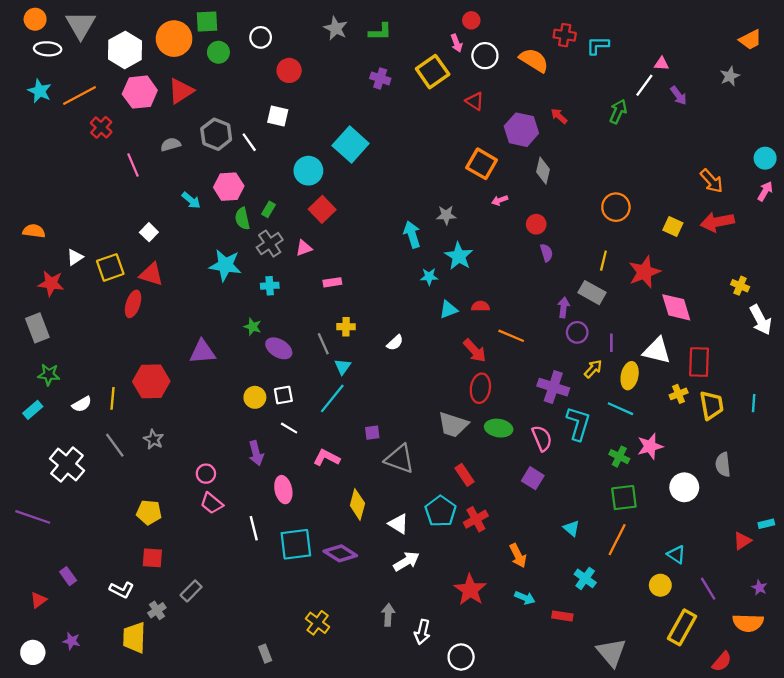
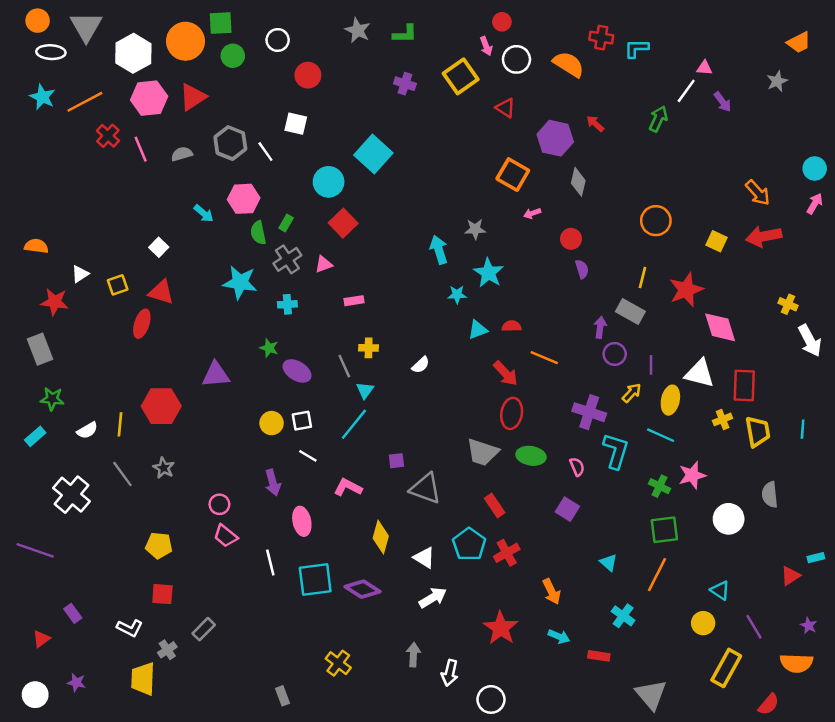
pink line: (133, 165) -> (141, 149), moved
yellow square: (110, 267) -> (118, 285), size x0.7
pink semicircle: (542, 438) -> (577, 467), size x0.7

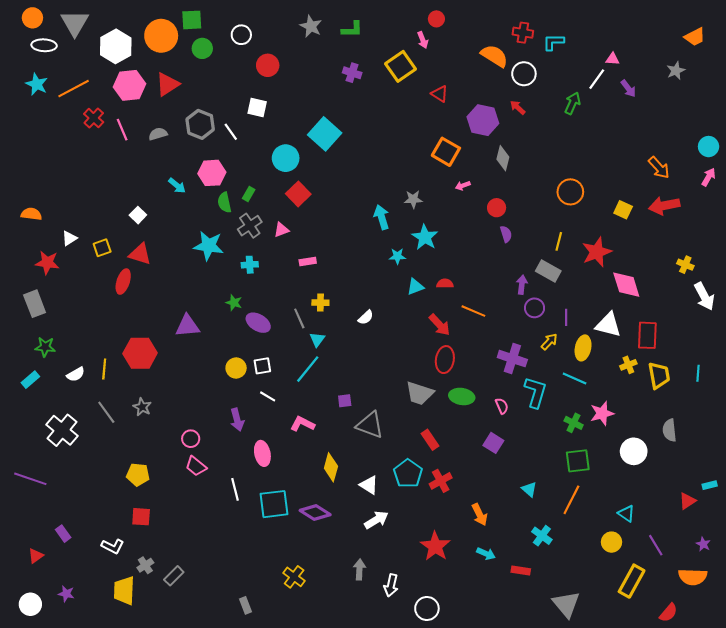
white circle: (516, 59) -> (524, 74), moved
gray rectangle: (204, 629) -> (174, 576), moved

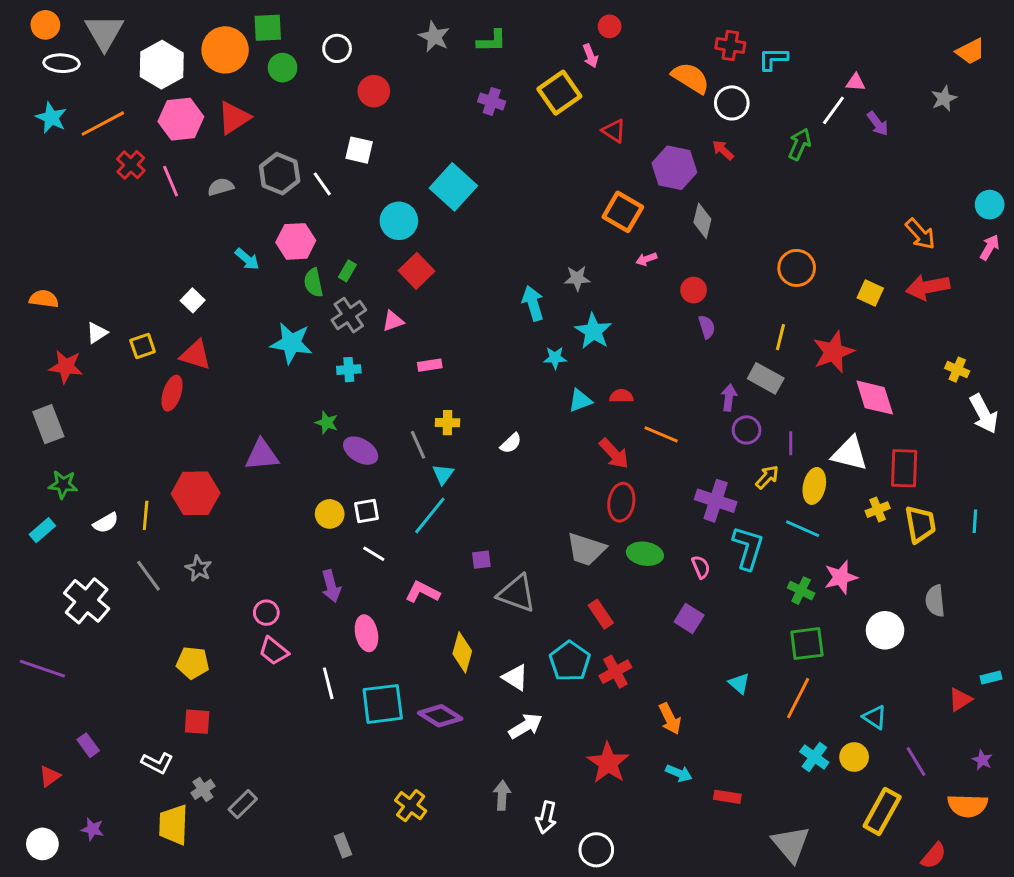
cyan cross: (542, 536) -> (814, 757), moved

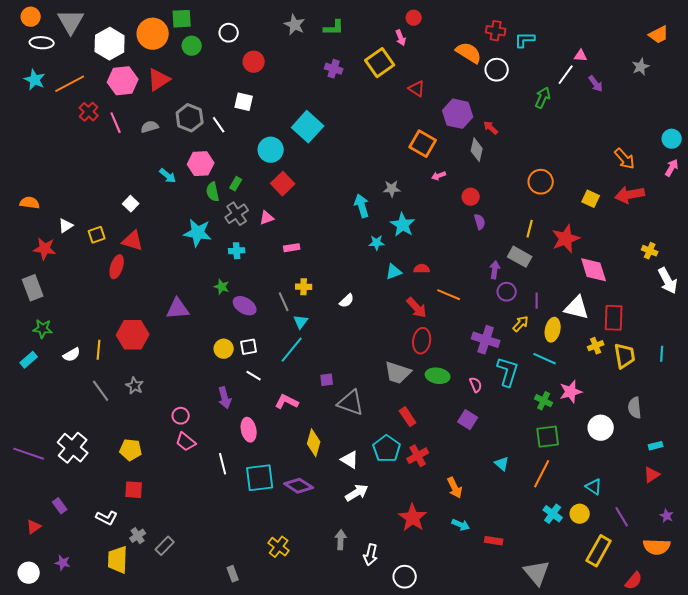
red arrow: (723, 150) -> (491, 128), moved
white cross: (87, 601) -> (73, 448), moved
cyan rectangle: (991, 677) -> (656, 446), moved

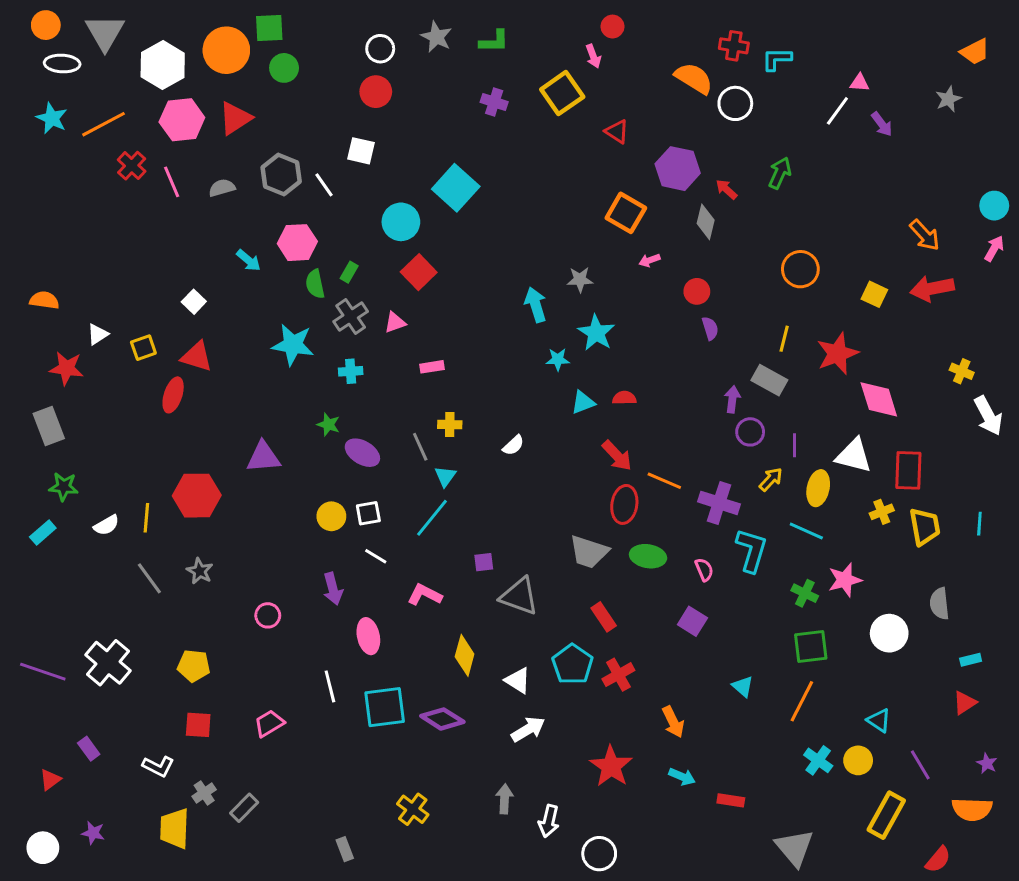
white circle: (229, 33) -> (380, 49), moved
green arrow: (543, 98) -> (780, 173), moved
orange line: (449, 295) -> (664, 481), moved
pink trapezoid: (186, 442) -> (269, 723), moved, turned 110

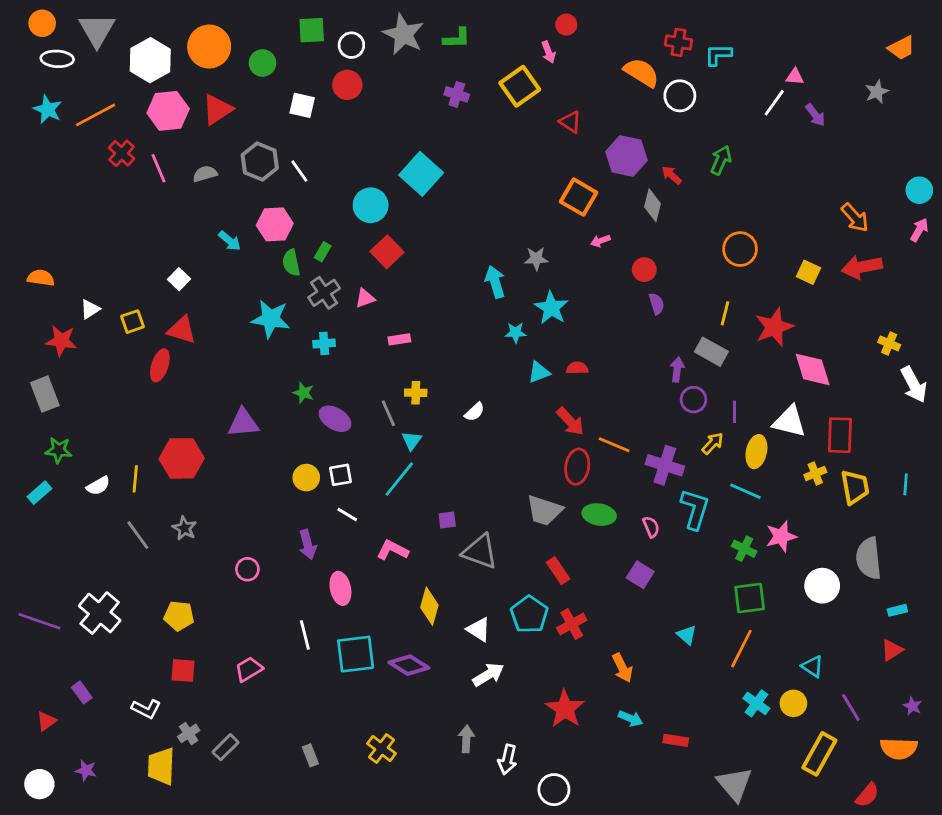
green square: (269, 28) -> (312, 30), moved
gray star: (436, 37) -> (403, 34), size x1.4
white square: (361, 151) -> (302, 105), moved
gray semicircle: (939, 604) -> (869, 558), size x1.4
gray rectangle: (345, 849) -> (310, 755), moved

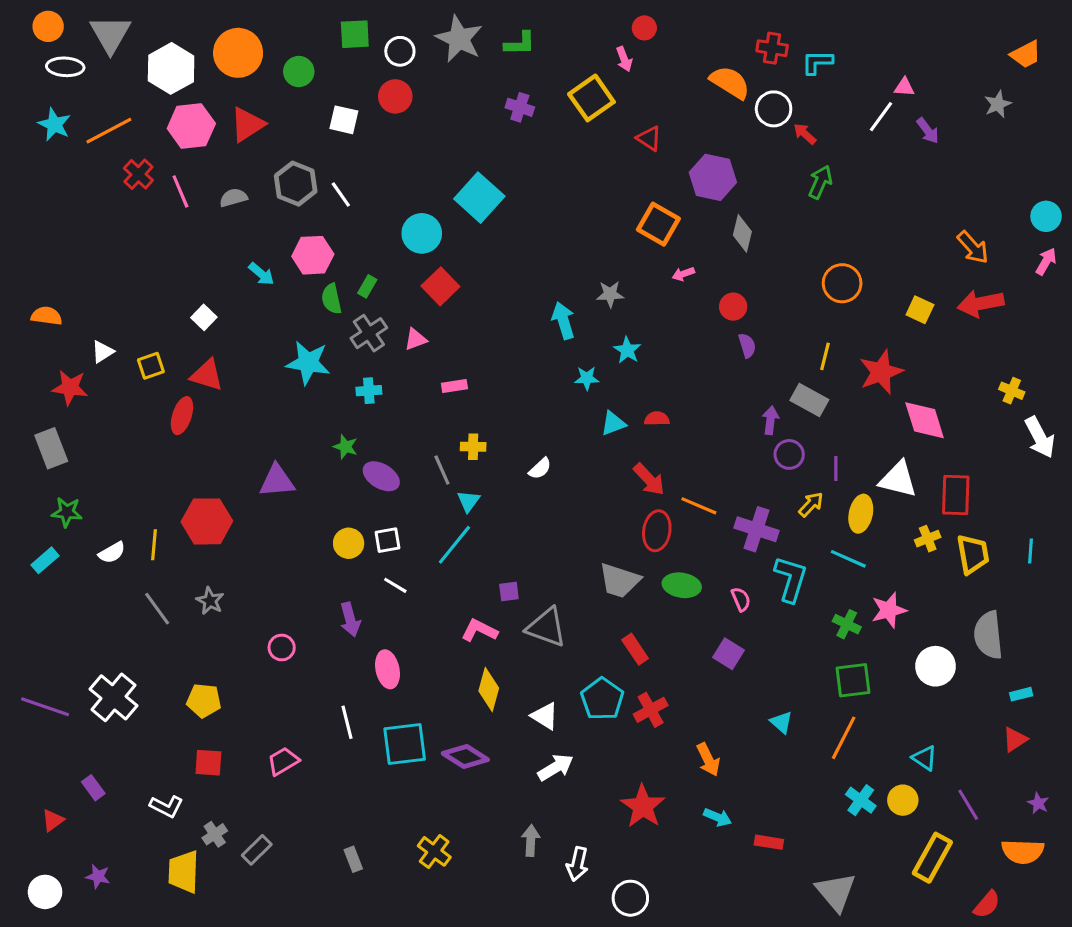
red arrow: (672, 175) -> (805, 134), moved
cyan star: (551, 308) -> (627, 350), size x0.7
pink L-shape: (392, 550) -> (479, 630), moved

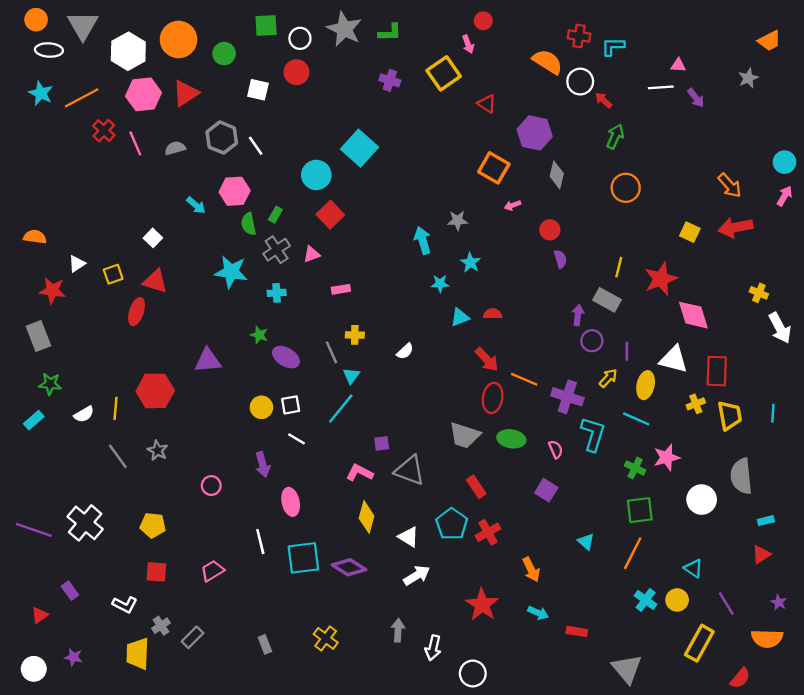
white line: (881, 117) -> (661, 87), turned 50
orange circle: (842, 283) -> (626, 188), moved

